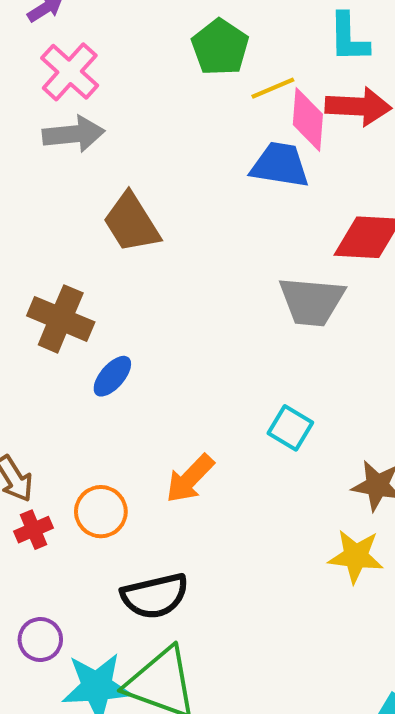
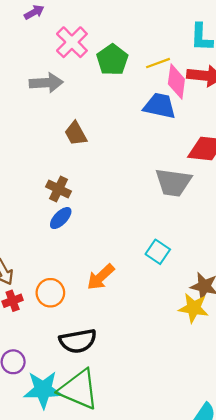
green pentagon: (220, 47) -> (112, 60), moved
pink cross: (70, 72) -> (72, 42), moved
brown trapezoid: (131, 223) -> (76, 134), size x0.7
brown cross: (61, 319) -> (59, 189), moved, size x0.7
yellow star: (356, 556) -> (194, 308), moved

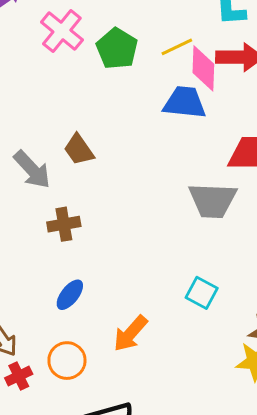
gray arrow: (46, 83) -> (32, 170), moved, turned 56
brown cross: (59, 189) -> (64, 224), turned -30
blue ellipse: (61, 218) -> (70, 295), moved

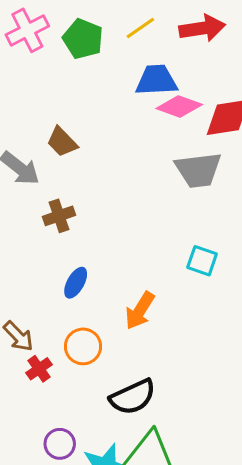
pink cross: (62, 31) -> (27, 30), turned 33
pink diamond: (203, 68) -> (179, 106), moved, turned -63

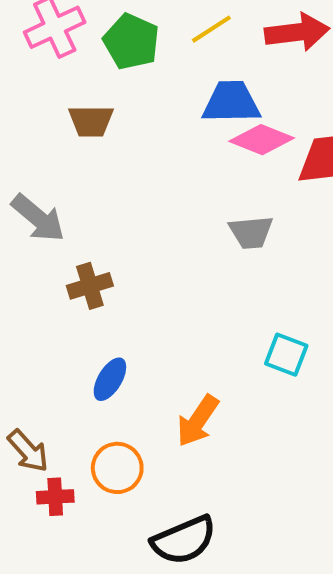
brown trapezoid: (62, 142) -> (91, 121), moved, turned -48
gray trapezoid: (198, 170) -> (251, 232), moved, size x0.7
red cross: (39, 369) -> (55, 497), turned 30

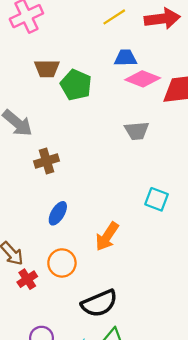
green pentagon: (131, 42) -> (76, 85), moved
blue trapezoid: (231, 102) -> (126, 58), size x0.7
red cross: (55, 497) -> (27, 279), turned -30

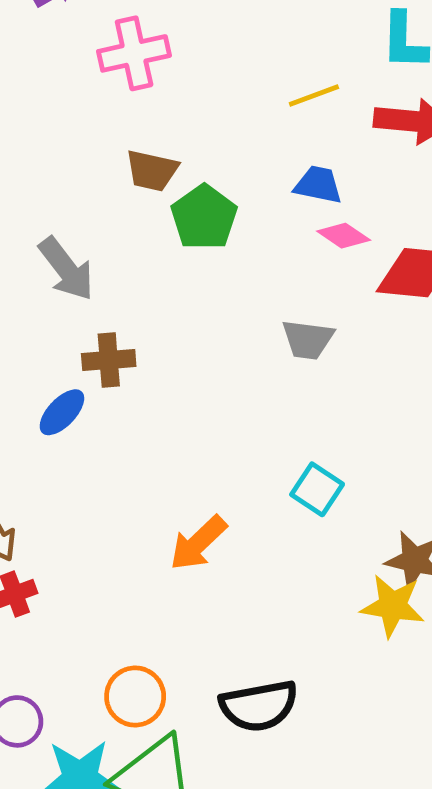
pink diamond: (143, 79) -> (344, 236), size x0.7
blue ellipse: (58, 213) -> (62, 412), moved
orange circle: (62, 263) -> (135, 696), moved
black semicircle: (99, 303) -> (259, 706), moved

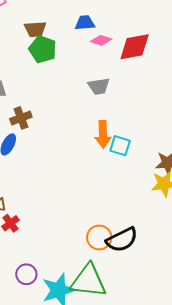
brown trapezoid: (152, 171) -> (35, 29), moved
orange arrow: (198, 543) -> (103, 134), moved, turned -32
orange circle: (135, 696) -> (99, 237), moved

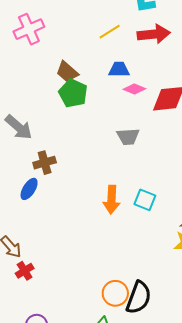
brown trapezoid: (35, 29) -> (67, 72), turned 40
orange arrow: (103, 134) -> (111, 200), moved
black semicircle: (122, 240) -> (139, 298), turned -48

